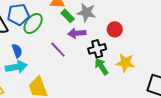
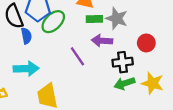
green rectangle: (68, 16) -> (94, 19), turned -56
blue semicircle: (17, 51) -> (26, 36), moved
green arrow: (101, 66) -> (124, 83), turned -84

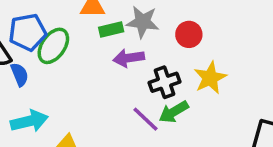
red circle: (146, 43) -> (189, 34), moved
purple line: (77, 56) -> (145, 119), moved
yellow star: (152, 83) -> (210, 78), moved, turned -30

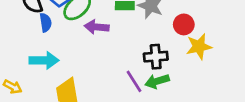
purple arrow: (129, 58) -> (97, 27), moved
yellow star: (210, 78) -> (199, 47), moved

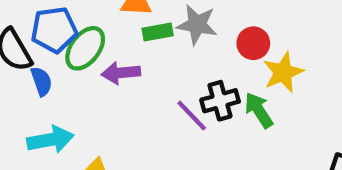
purple line: (134, 81) -> (192, 116), moved
green arrow: (157, 81) -> (259, 110), moved, turned 85

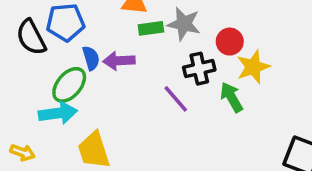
green ellipse: (85, 48) -> (69, 85), moved
blue semicircle: (41, 81) -> (91, 58), moved
black cross: (220, 101) -> (199, 69), moved

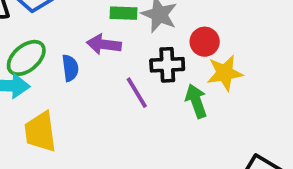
blue semicircle: (91, 58) -> (70, 68), moved
purple arrow: (119, 61) -> (104, 44), moved

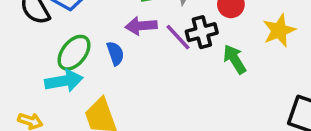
yellow star: (225, 73) -> (279, 30), moved
purple line: (137, 93) -> (178, 37), moved

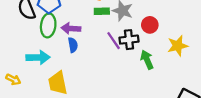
purple arrow: (141, 26) -> (71, 28), moved
green ellipse: (74, 53) -> (48, 25), moved, turned -40

